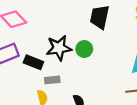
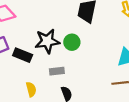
gray rectangle: (52, 80) -> (57, 71), moved

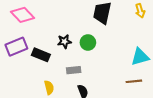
black star: (47, 41) -> (64, 41), size x0.6

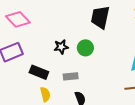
black rectangle: (41, 55) -> (39, 72), moved

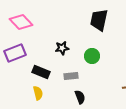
green circle: (85, 48) -> (92, 56), moved
yellow semicircle: (45, 94) -> (38, 93), moved

